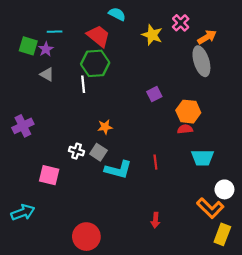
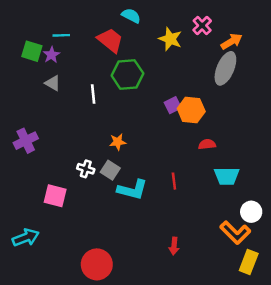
gray ellipse: (201, 61) -> (225, 68), turned 40
green hexagon: (95, 63) -> (127, 74), moved
orange hexagon: (188, 112) -> (191, 110), moved

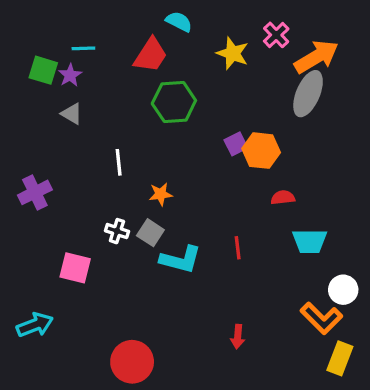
red trapezoid: (110, 40) -> (150, 55), turned 84
orange arrow: (232, 41) -> (316, 57), size x1.5
white line: (93, 94) -> (119, 162), moved

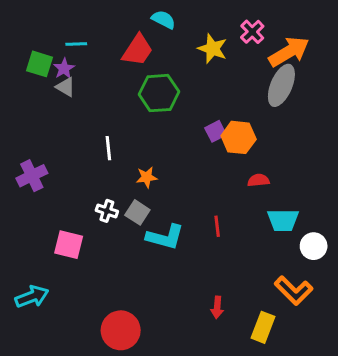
gray triangle: (72, 114) -> (66, 87), moved
white circle: (343, 290) -> (314, 246), moved
yellow rectangle: (340, 358) -> (263, 327), moved

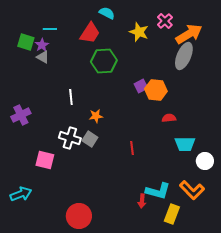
white cross: (107, 211) -> (70, 138), size x1.5
red line: (217, 226) -> (132, 148), moved
cyan L-shape: (165, 237) -> (158, 191), moved

